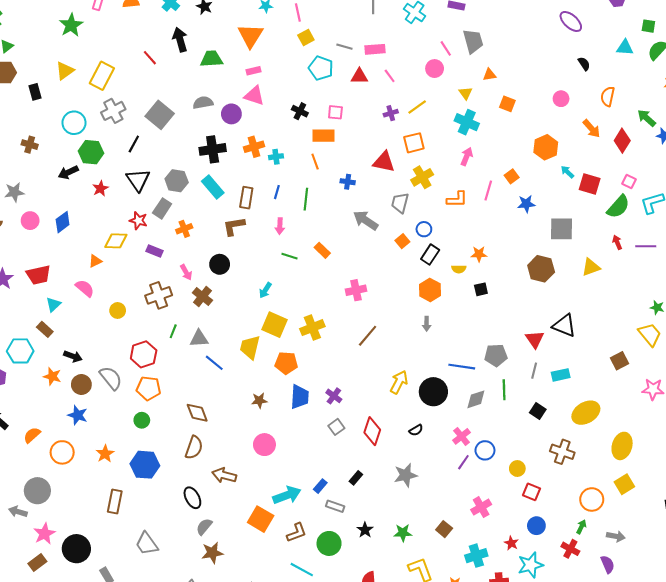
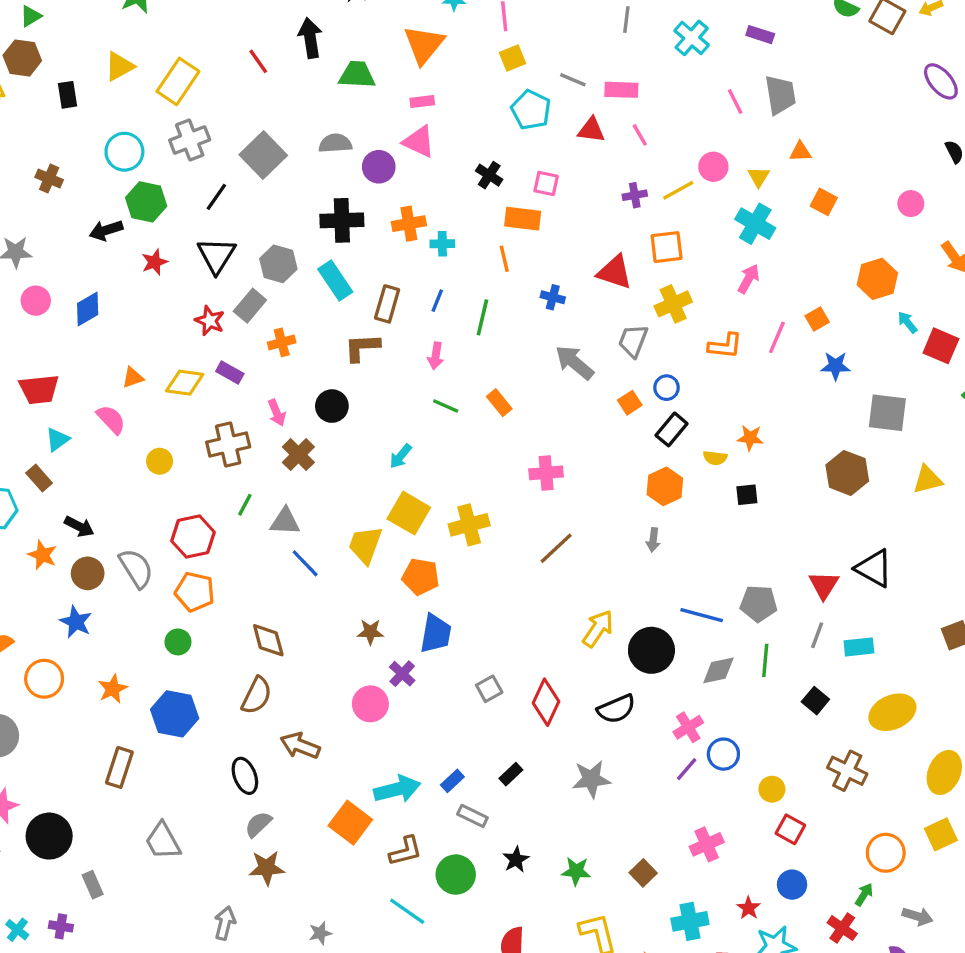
pink circle: (435, 69) -> (713, 167), moved
yellow diamond: (116, 241) -> (185, 383), moved
purple cross: (334, 396) -> (402, 674), moved
black semicircle: (416, 430) -> (616, 709), size x1.6

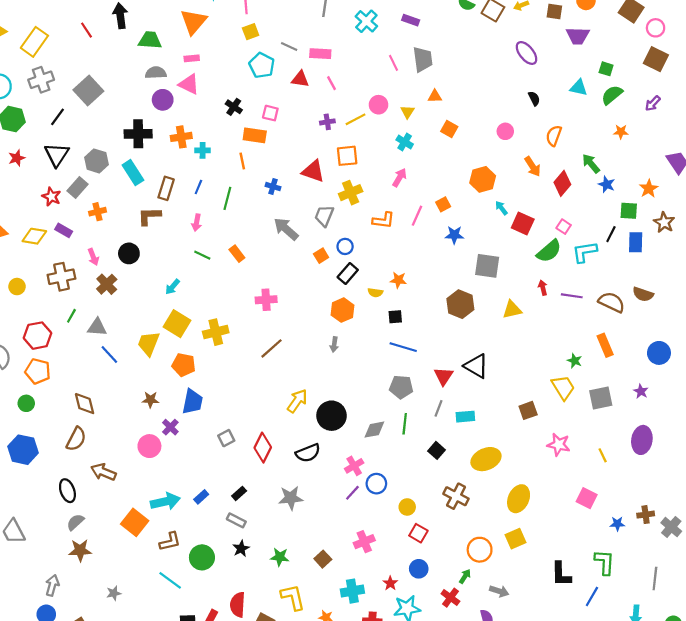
gray semicircle: (335, 143) -> (156, 73), moved
cyan cross: (755, 224) -> (405, 142), size x0.7
blue line: (702, 615) -> (403, 347), moved
gray rectangle: (472, 816) -> (236, 520), moved

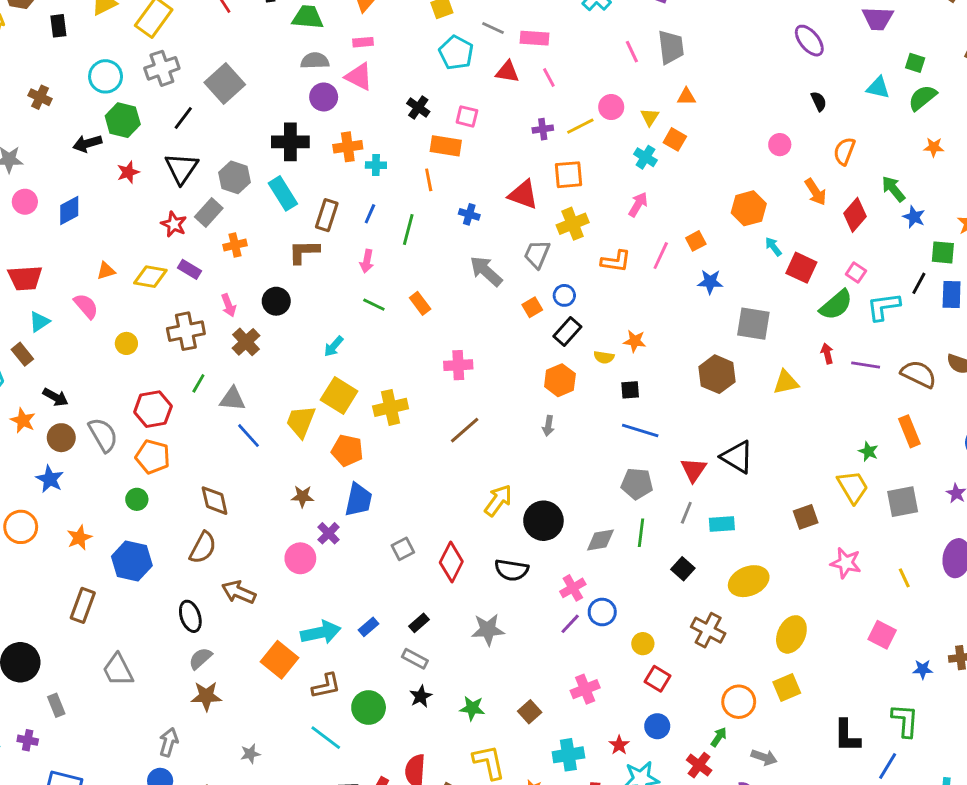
orange square: (449, 129) -> (675, 139), moved
black semicircle: (308, 453) -> (512, 570), turned 30

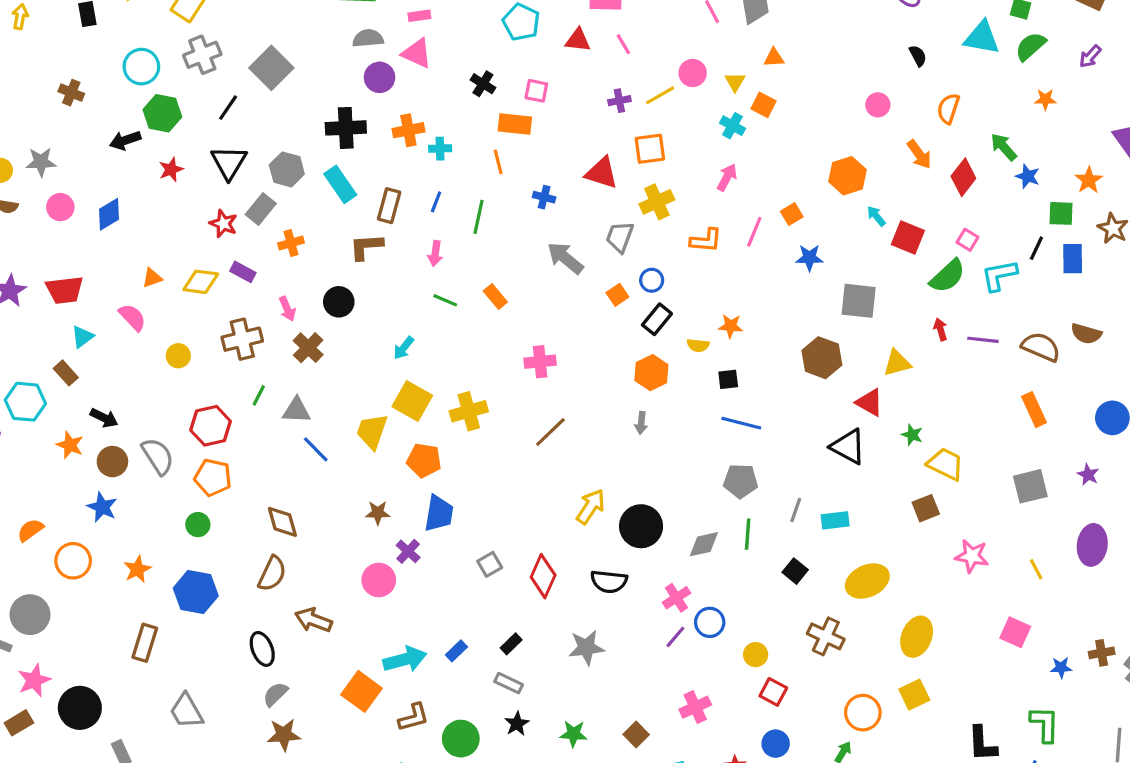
cyan triangle: (878, 88) -> (982, 38), size x1.4
green star: (868, 451) -> (912, 435), moved
red triangle: (694, 470) -> (869, 402), moved, turned -32
yellow trapezoid: (853, 487) -> (945, 464), moved, turned -30

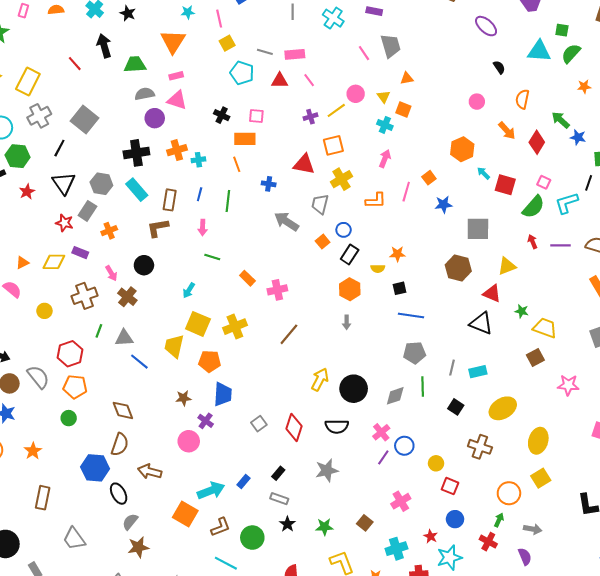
orange rectangle: (495, 297) -> (247, 278), moved
blue hexagon: (196, 592) -> (95, 468), moved

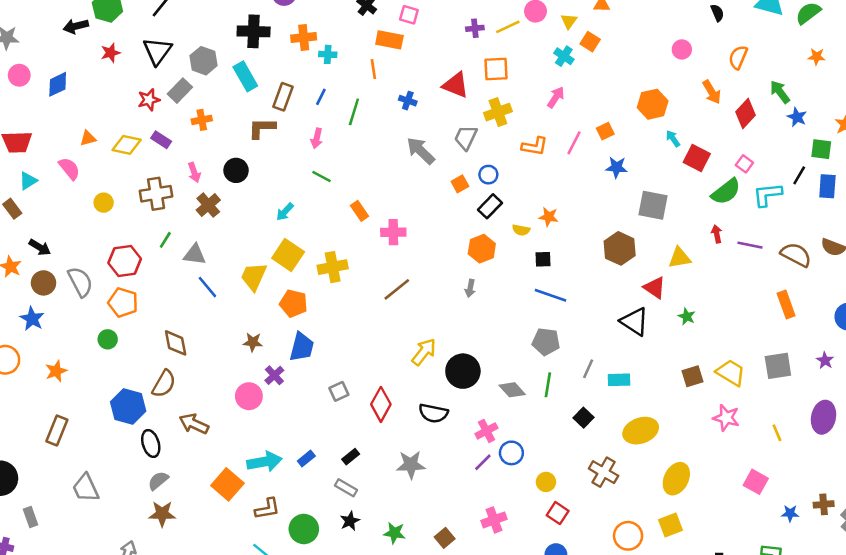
red star: (64, 223) -> (149, 100), turned 30
yellow trapezoid: (545, 328) -> (731, 373), moved
gray diamond: (395, 396) -> (512, 390), turned 55

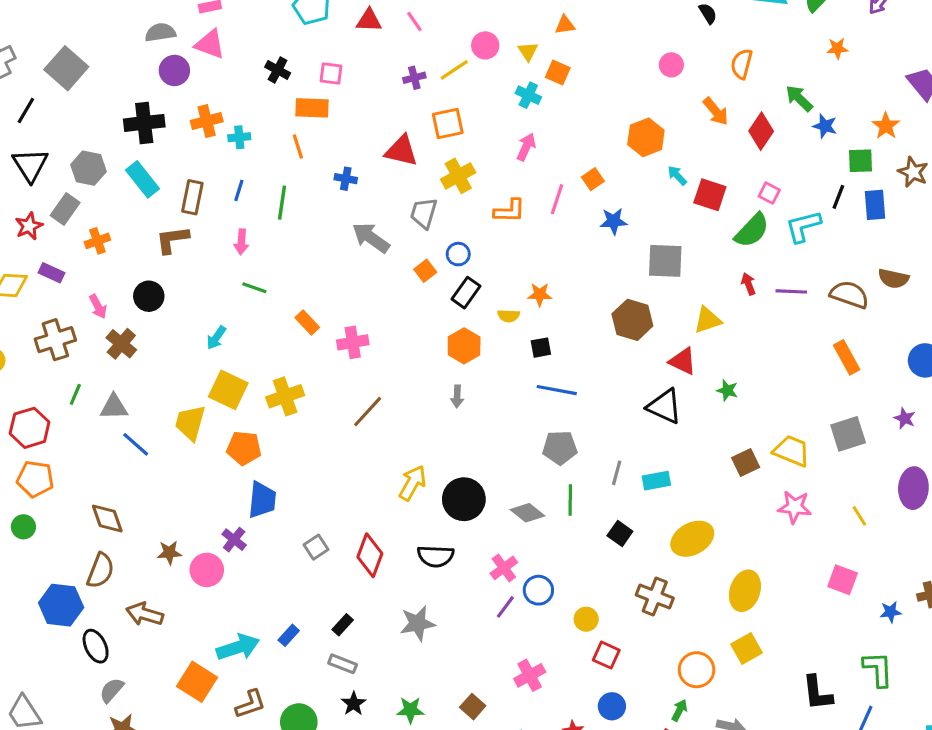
brown star: (253, 342) -> (169, 553), moved

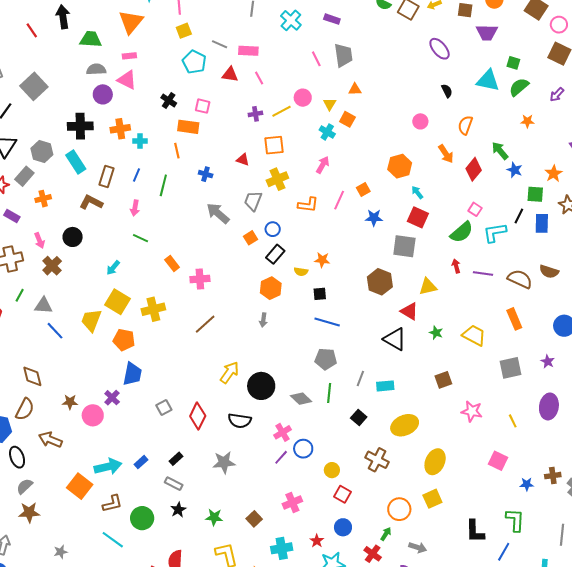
red triangle: (401, 151) -> (243, 160), size x0.6
red square: (710, 195) -> (418, 217), moved
brown L-shape: (172, 240) -> (91, 202), turned 30
yellow trapezoid: (792, 451) -> (474, 335), moved

